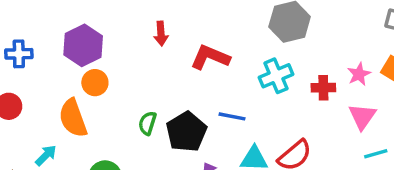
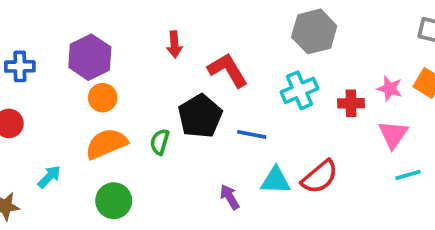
red L-shape: (210, 57) -> (228, 70), turned 36
pink star: (359, 74) -> (390, 88), turned -30
orange semicircle: (73, 118) -> (106, 144), moved, turned 87
black pentagon: (186, 132) -> (200, 116), moved

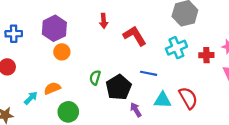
black pentagon: (200, 116) -> (119, 87), moved
orange semicircle: (106, 144) -> (52, 88), moved, size x0.7
red semicircle: (320, 177) -> (188, 98), turned -80

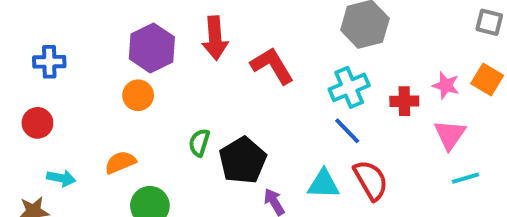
red arrow: (104, 21) -> (215, 38), size x1.5
purple hexagon: (54, 28) -> (152, 48), moved
blue line: (149, 73) -> (347, 131), moved, turned 35
cyan arrow: (31, 98) -> (61, 178), moved, turned 56

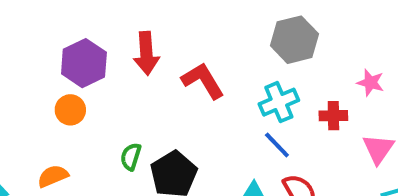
pink star: (446, 85) -> (370, 83), moved

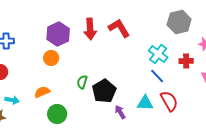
gray hexagon: (294, 40) -> (179, 22), moved
red L-shape: (203, 81) -> (119, 28), moved
cyan cross: (279, 102) -> (158, 54), turned -30

